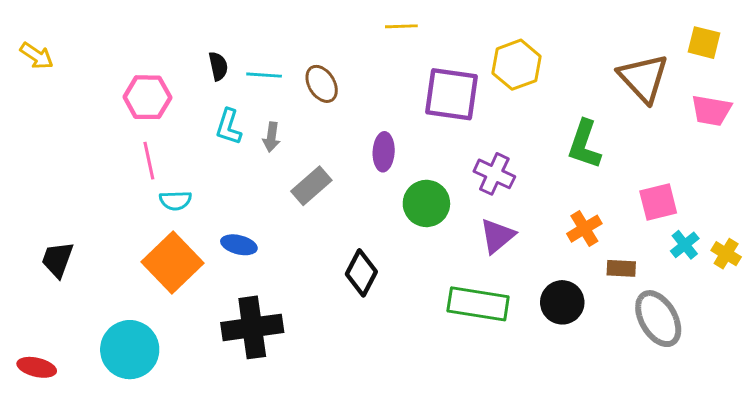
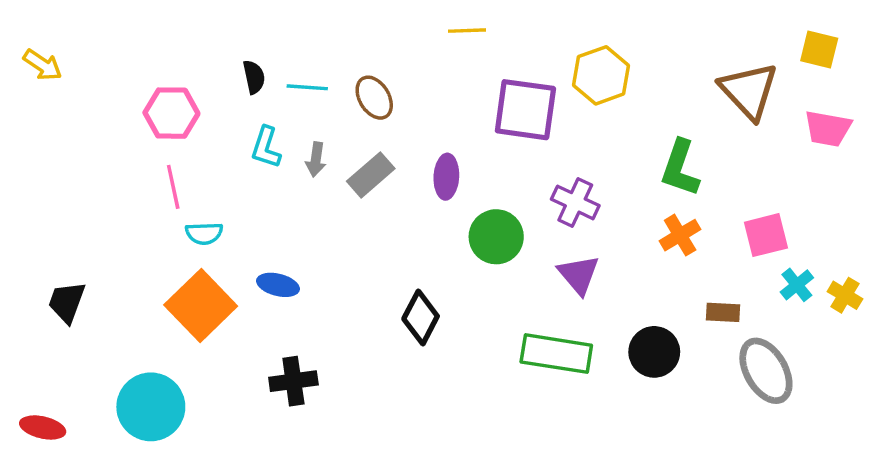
gray rectangle: (311, 186) -> (371, 175), moved
orange cross: (584, 229) -> (680, 235), moved
purple triangle: (497, 236) -> (579, 275), turned -30
black cross: (252, 327) -> (293, 381), size x0.7

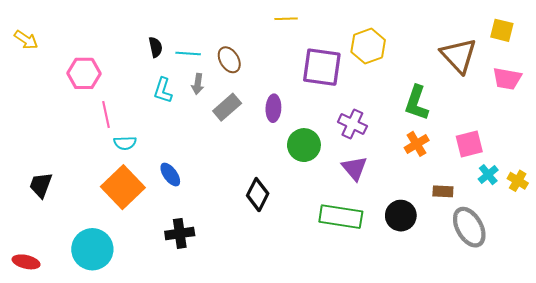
pink hexagon: (171, 113) -> (84, 73), moved
gray arrow: (316, 159) -> (198, 84), moved
blue ellipse: (278, 285) -> (170, 175), turned 40

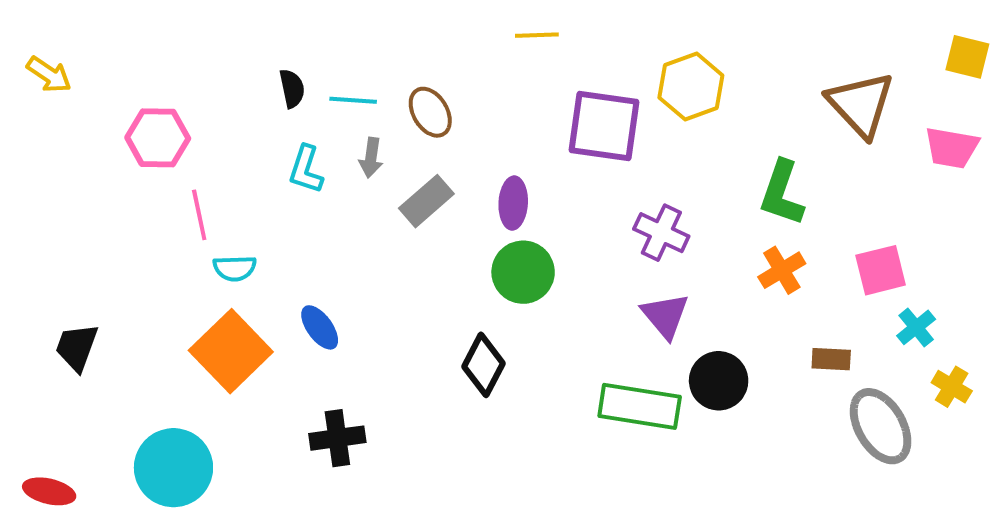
yellow square: (502, 30) -> (967, 57), moved
green circle: (304, 145) -> (523, 272), moved
yellow cross: (518, 181) -> (952, 387), moved
black circle: (401, 216) -> (719, 381), moved

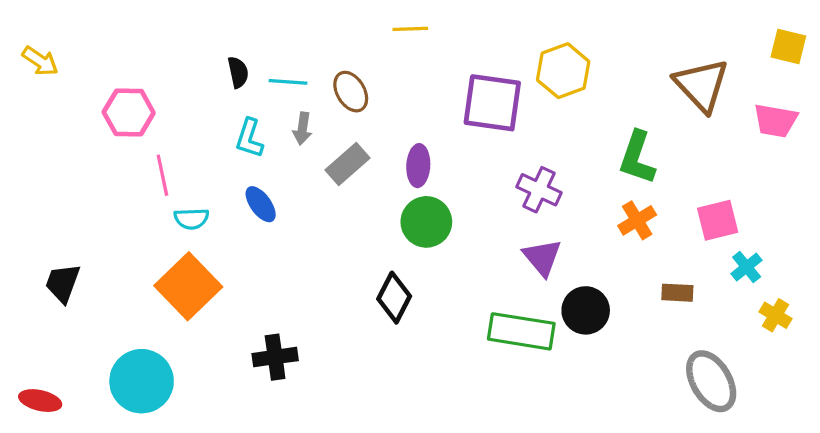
yellow line: (537, 35) -> (410, 29), moved
blue ellipse: (320, 327) -> (261, 204), moved
gray ellipse: (881, 426) -> (711, 381), moved

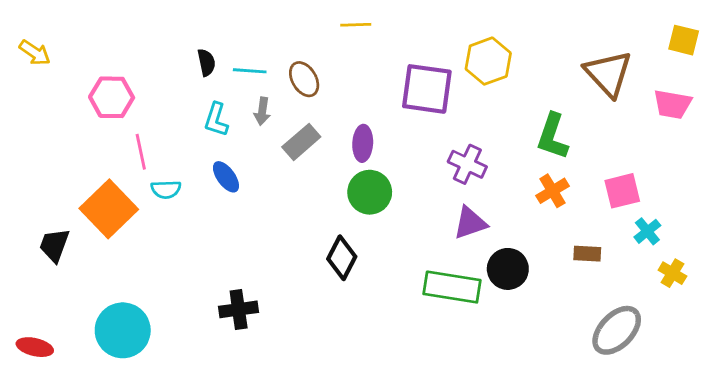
purple triangle: (542, 257) -> (470, 223), turned 51
orange square: (188, 286) -> (109, 209), moved
gray ellipse: (711, 381) -> (617, 330), turned 74

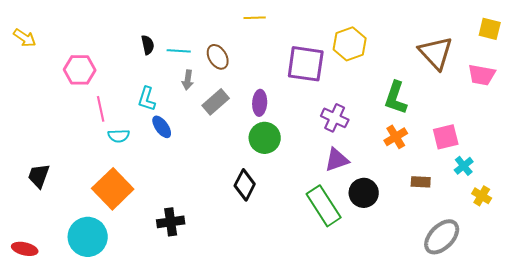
cyan L-shape: (216, 120) -> (147, 99), moved
orange square: (109, 209) -> (113, 189), moved
green rectangle: (452, 287) -> (324, 206), turned 48

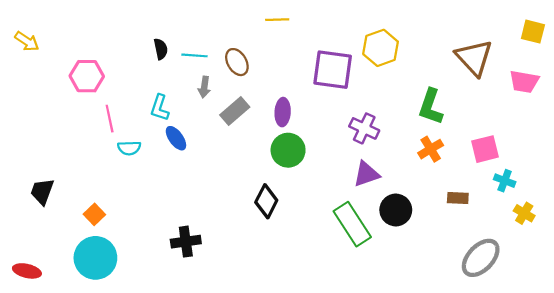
cyan cross: (464, 166) -> (505, 181), turned -30
orange square: (113, 189) -> (94, 214), moved, size x0.5

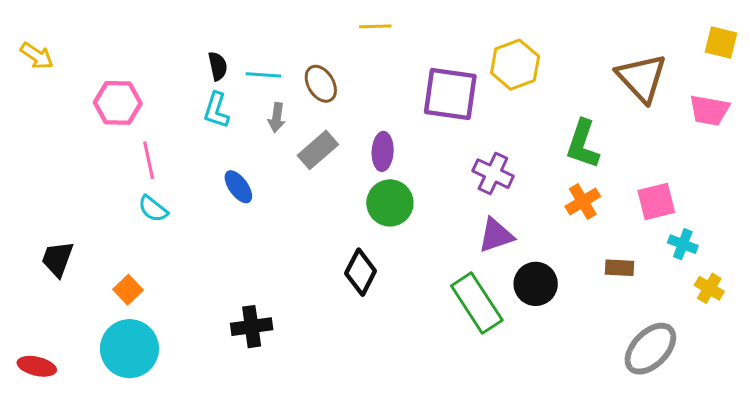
cyan L-shape: (160, 108) -> (216, 110), moved
cyan semicircle: (129, 148) -> (153, 209), moved, turned 40

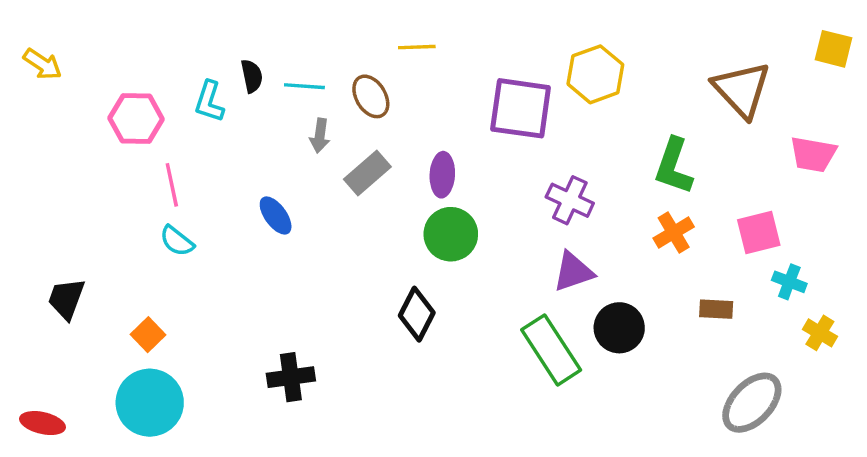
yellow line: (375, 26) -> (417, 47), moved
cyan L-shape: (216, 110) -> (209, 102), moved
pink trapezoid: (709, 110) -> (813, 154), moved

